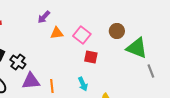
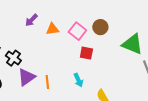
purple arrow: (44, 17) -> (31, 20), moved
brown circle: (117, 31) -> (100, 27), moved
purple triangle: (31, 81) -> (26, 77), turned -30

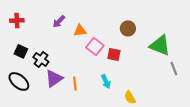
pink square: (77, 31) -> (95, 46), moved

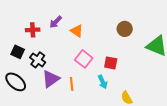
red cross: (17, 20) -> (33, 30), moved
orange triangle: (80, 30) -> (77, 31), turned 40
pink square: (95, 46) -> (84, 59), moved
red square: (114, 54) -> (111, 63), moved

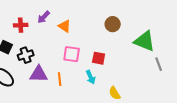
pink square: (84, 59) -> (72, 54), turned -30
black cross: (38, 60) -> (26, 55), turned 35
purple triangle: (51, 79) -> (39, 74), turned 36

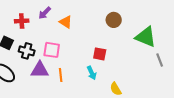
pink square: (72, 54) -> (52, 50), moved
black cross: (26, 55) -> (27, 51), turned 35

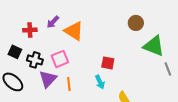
brown circle: (114, 20) -> (136, 23), moved
orange triangle: (66, 22) -> (74, 31), size x1.5
pink square: (52, 50) -> (60, 59), turned -30
purple triangle: (40, 70) -> (48, 79), turned -48

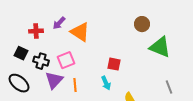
gray line: (168, 69) -> (169, 87), moved

